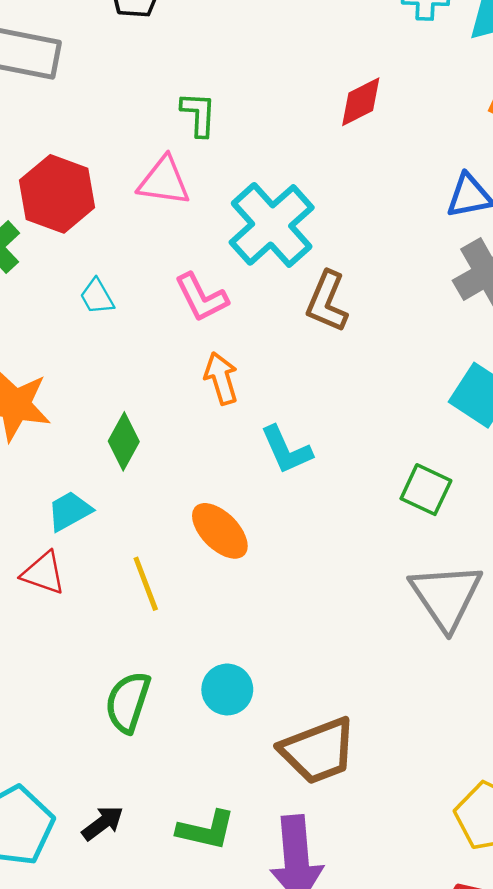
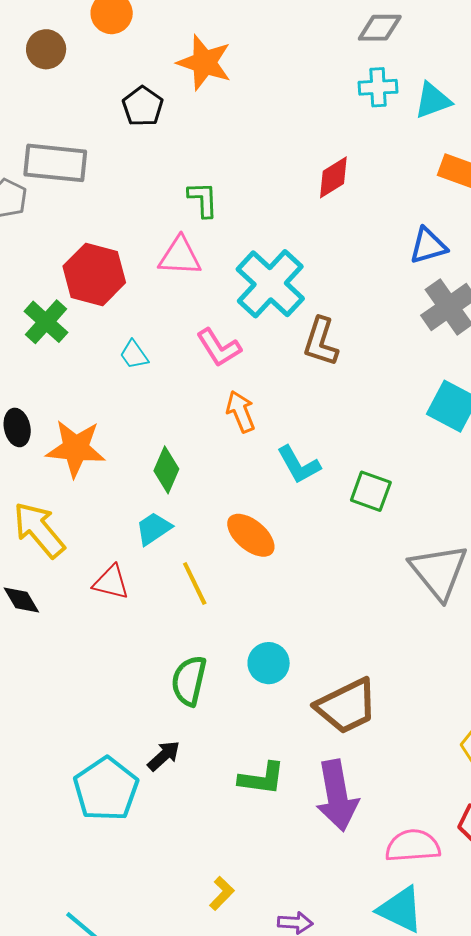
green square: (426, 490) -> (371, 491), moved
cyan trapezoid: (69, 511) -> (154, 529), moved
black arrow: (103, 823) -> (164, 756), moved

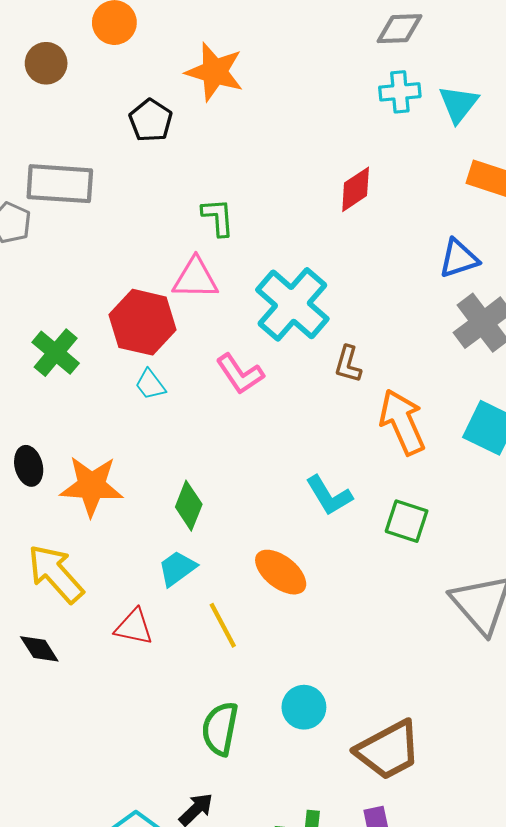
cyan triangle: (433, 100) -> (458, 104), turned -30
red hexagon: (94, 274) -> (143, 322), moved
brown L-shape: (321, 342) -> (348, 364), size x0.7
orange arrow: (241, 412) -> (402, 422), moved, size x1.5

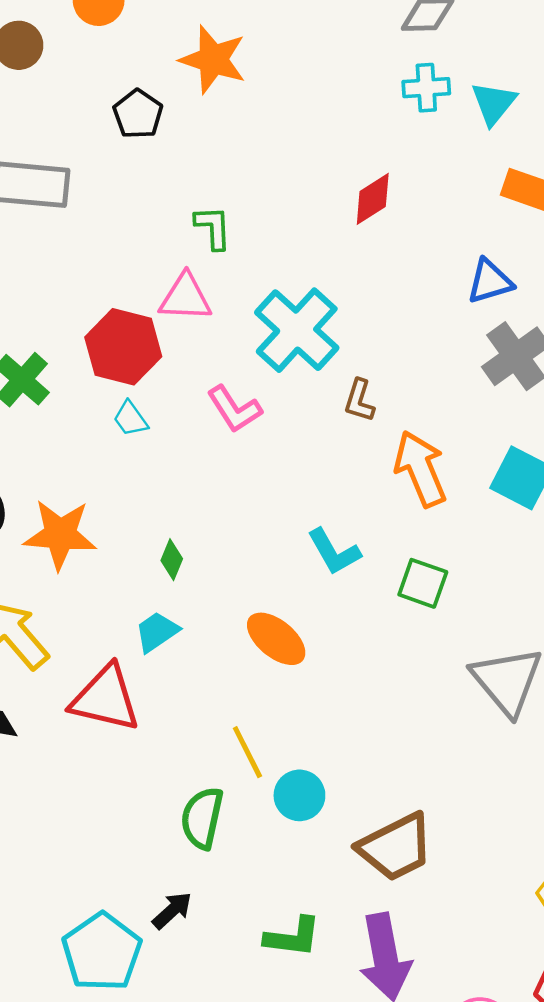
green diamond: (189, 506) -> (172, 560), size x0.7
yellow line: (223, 625) -> (247, 752), moved
red triangle: (134, 627) -> (105, 698), size x1.6

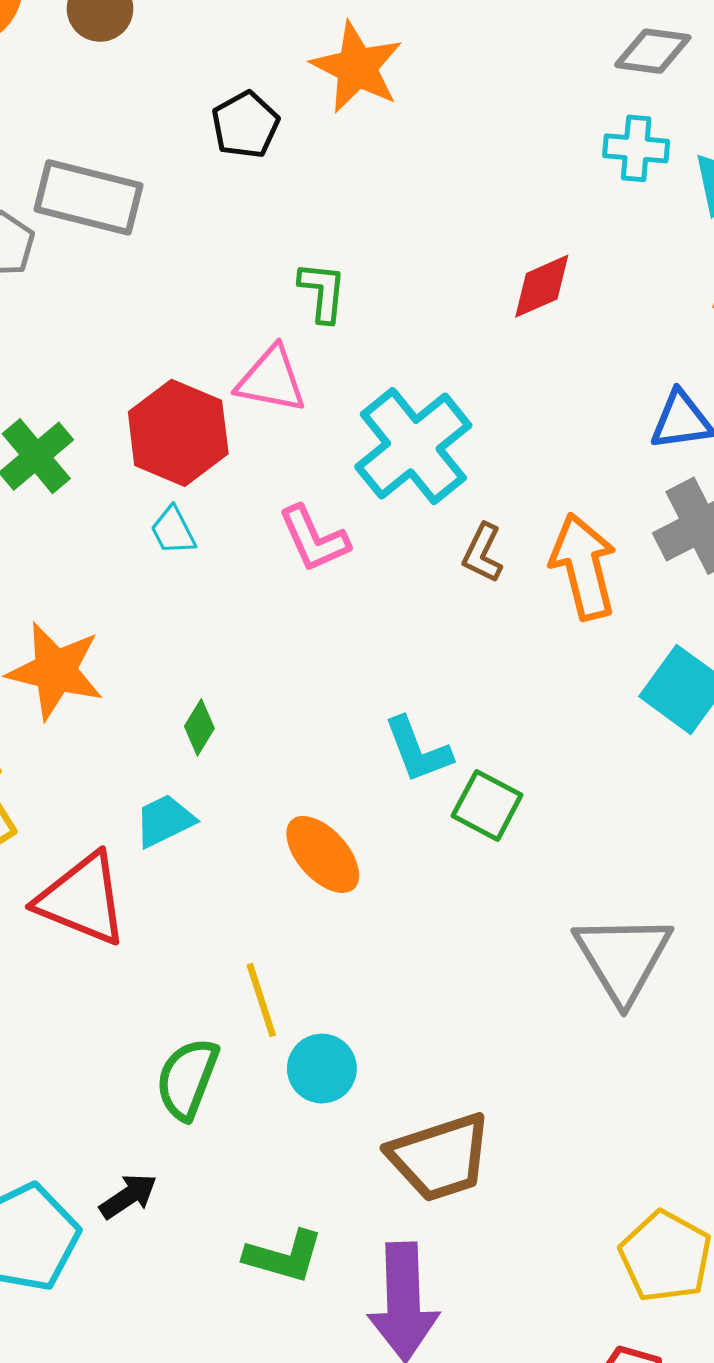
orange arrow: (420, 469) -> (583, 566), moved
green square: (423, 583) -> (487, 805), moved

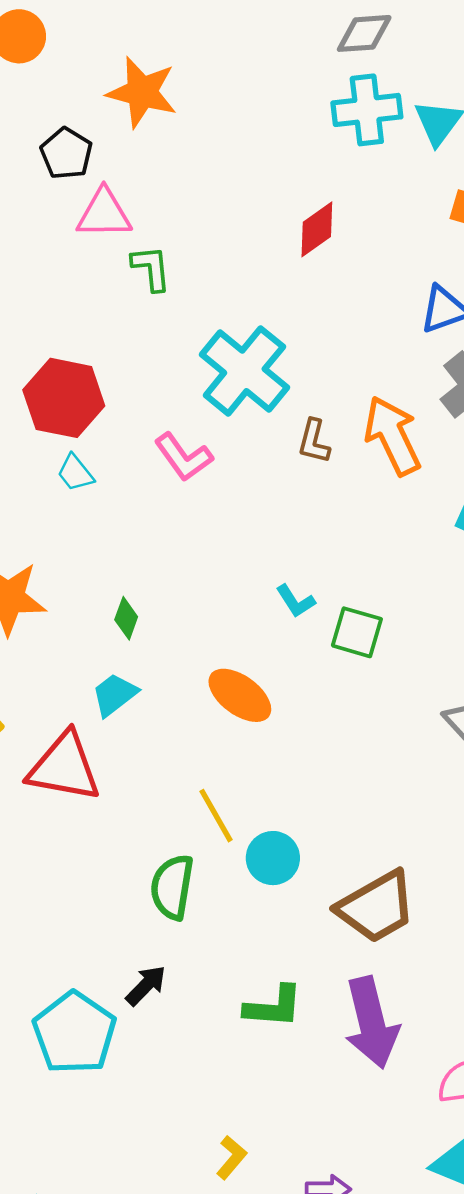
cyan cross: (636, 148) -> (367, 110), size x1.4
pink triangle: (271, 380) -> (104, 214), moved
cyan L-shape: (418, 750) -> (296, 601), size x0.7

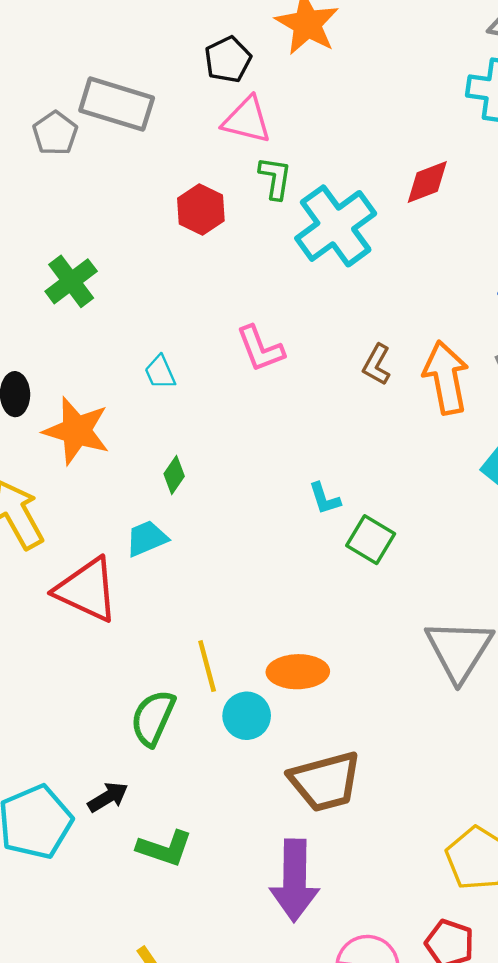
cyan cross: (244, 371) -> (336, 226), moved
red hexagon: (64, 398) -> (201, 210), moved, size x0.7
cyan trapezoid: (75, 473) -> (160, 372), moved
orange ellipse: (240, 695) -> (298, 672), moved, turned -52
green L-shape: (274, 1007) -> (165, 848), moved

